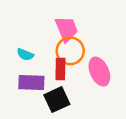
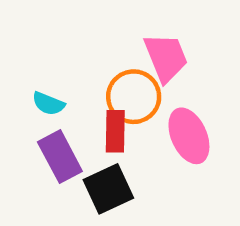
pink trapezoid: (67, 29) -> (166, 57), moved
purple rectangle: (31, 82) -> (60, 157), turned 60

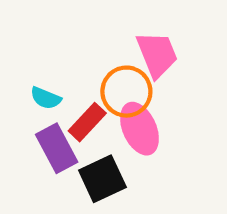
red rectangle: (115, 131) -> (87, 122), moved, turned 42
pink ellipse: (189, 136) -> (139, 129), moved

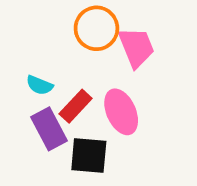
orange circle: (126, 92) -> (96, 28), moved
black square: (102, 179) -> (89, 155), turned 30

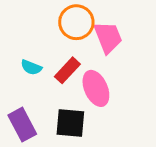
red rectangle: (76, 106) -> (67, 70), moved
purple rectangle: (49, 129) -> (22, 125), moved

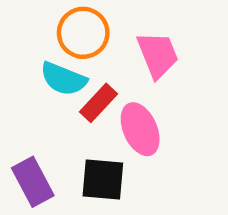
orange circle: (76, 22) -> (83, 33), moved
cyan semicircle: (31, 67) -> (63, 79), moved, size x1.5

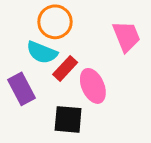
pink trapezoid: (158, 55) -> (126, 36), moved
purple rectangle: (33, 182) -> (21, 89), moved

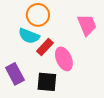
purple rectangle: (21, 89) -> (15, 74), moved

